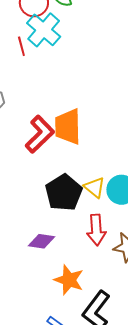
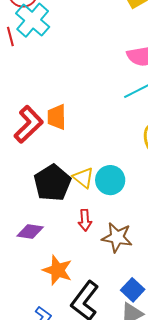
orange trapezoid: (68, 127) -> (57, 117), size x0.7
red arrow: (96, 230) -> (85, 220), size x0.7

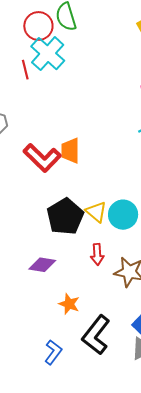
red L-shape: (29, 124) -> (42, 158), turned 87
orange star: (57, 270) -> (69, 304), size x0.7

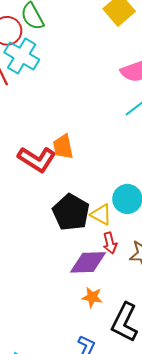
yellow triangle: (96, 212) -> (101, 215), moved
purple diamond: (42, 265) -> (88, 262), moved, size x1.4

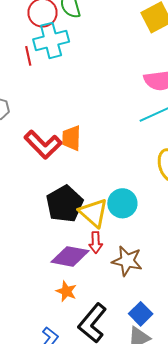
cyan cross: (22, 56) -> (51, 40), turned 32
yellow triangle: (101, 215) -> (94, 213), size x1.4

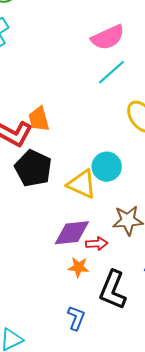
black pentagon: (65, 204) -> (33, 168), moved
red arrow: (96, 242) -> (97, 244), moved, turned -75

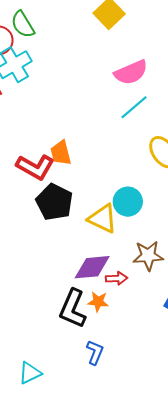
black L-shape: (113, 290) -> (73, 309), moved

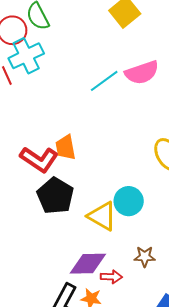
cyan line: (134, 107) -> (104, 81), moved
brown star: (148, 256) -> (145, 257), size x0.7

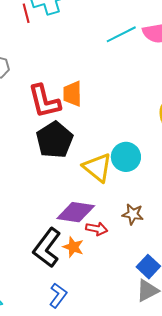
red L-shape: (39, 159) -> (44, 101), turned 33

